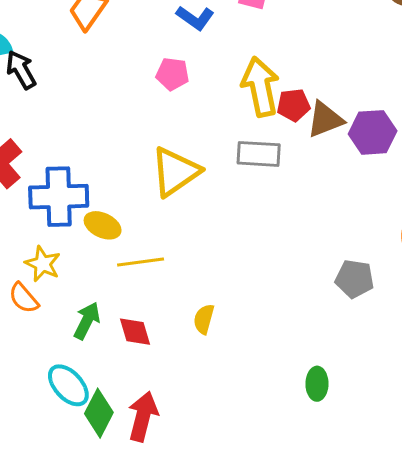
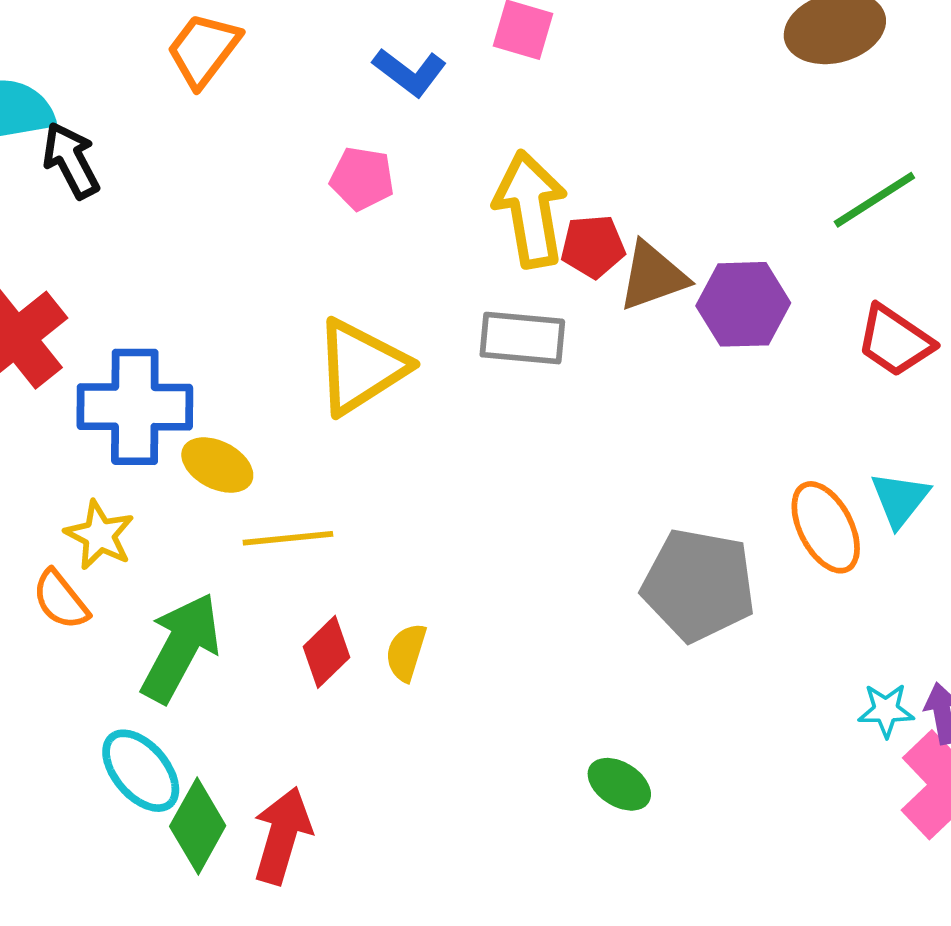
gray pentagon: (355, 279) -> (699, 585), size x1.5
green arrow: (87, 321) -> (181, 648), size x1.5
red diamond: (135, 332) -> (327, 652), moved, turned 60
green ellipse: (317, 384) -> (619, 784), turned -60

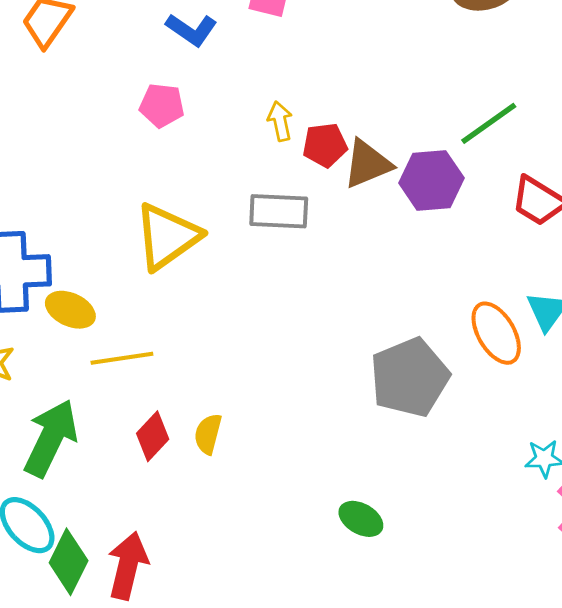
green line: (874, 200) -> (489, 123), moved
yellow arrow: (530, 209) -> (280, 121), size x0.5
gray pentagon: (699, 585) -> (410, 377), turned -30

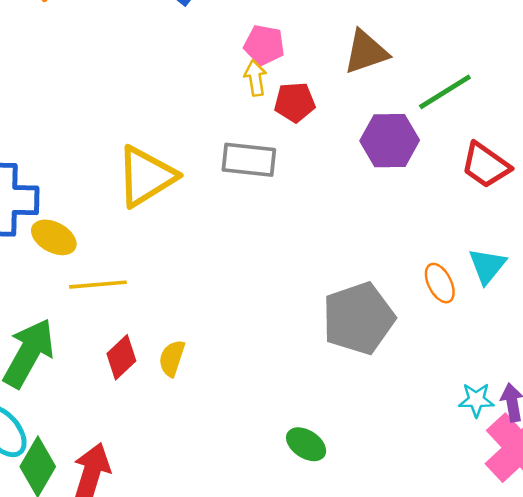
pink pentagon: (162, 105) -> (264, 45), moved
brown triangle: (367, 164) -> (366, 52), moved
orange ellipse: (496, 333) -> (440, 283), size x0.7

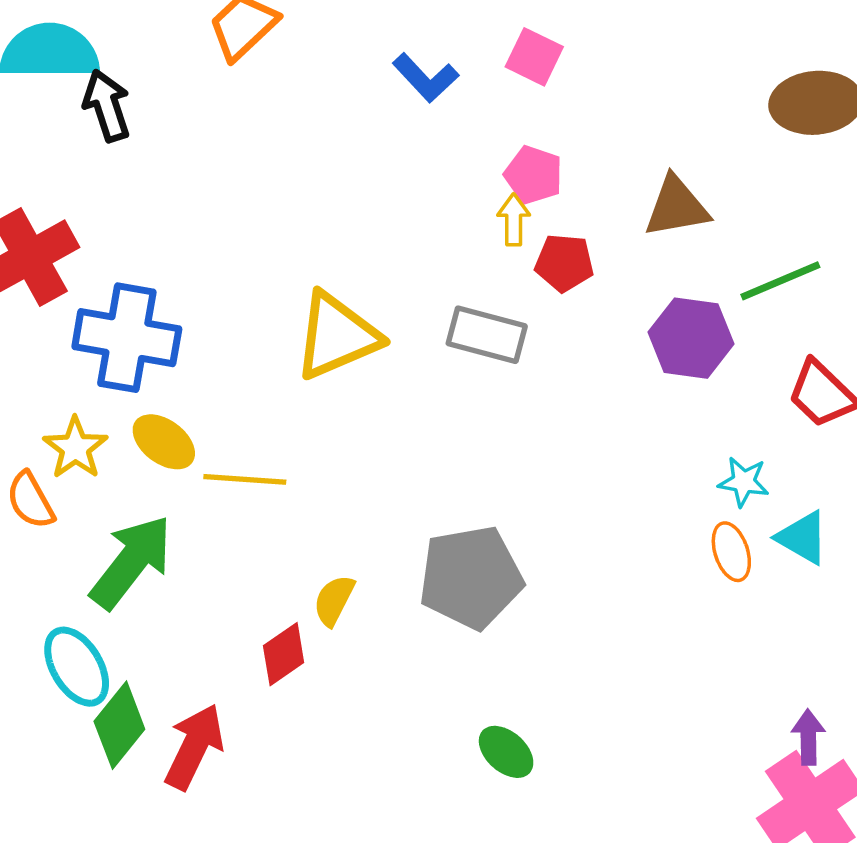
yellow ellipse: (54, 237) -> (164, 442), moved
cyan triangle: (487, 266) -> (803, 538), turned -48
gray pentagon: (358, 318) -> (471, 577), moved
red diamond: (121, 357) -> (284, 654), moved
cyan star: (476, 400) -> (744, 482), moved

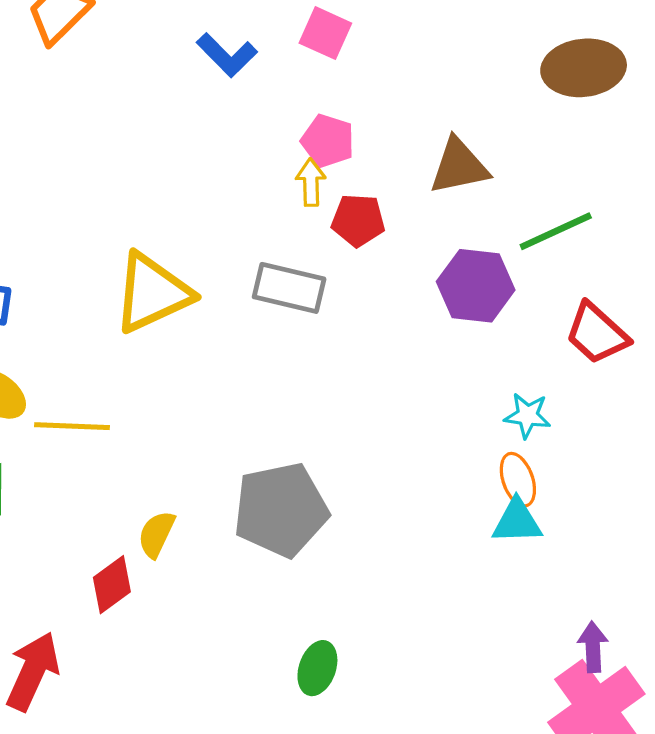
cyan triangle: (803, 538) -> (517, 521), moved, turned -30
green ellipse: (506, 752) -> (317, 668), turned 69

